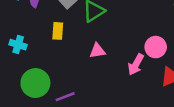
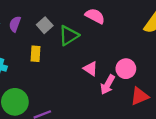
pink triangle: (97, 51) -> (90, 69), moved, turned 42

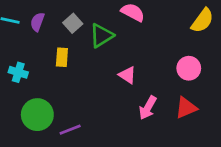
pink circle: (126, 69) -> (189, 68), moved
pink arrow: (108, 85) -> (148, 108), moved

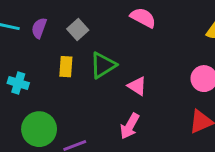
green triangle: (101, 35) -> (103, 65), moved
pink arrow: (148, 108) -> (130, 126), moved

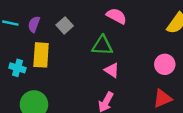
green triangle: (103, 65) -> (102, 45), moved, turned 35
yellow rectangle: (66, 67) -> (41, 55), moved, size x1.5

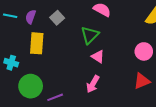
green triangle: (102, 45) -> (90, 35), turned -48
cyan cross: (17, 68) -> (11, 63), moved

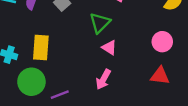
yellow rectangle: (37, 43) -> (41, 48), moved
red triangle: (142, 81) -> (160, 76), turned 30

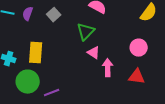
pink arrow: (103, 79) -> (108, 68), moved, turned 150

